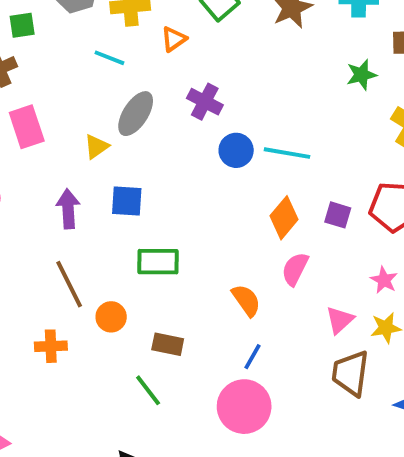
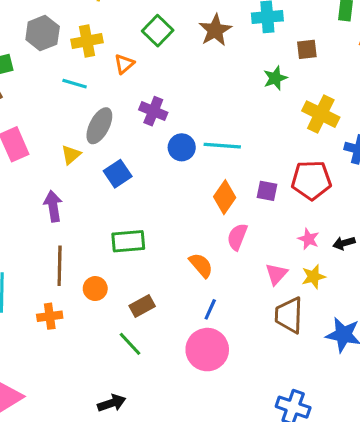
blue square: (127, 201) -> (118, 174), moved, turned -32
brown line: (69, 284) -> (60, 266), turned 33
brown rectangle: (168, 344) -> (142, 306), turned -35

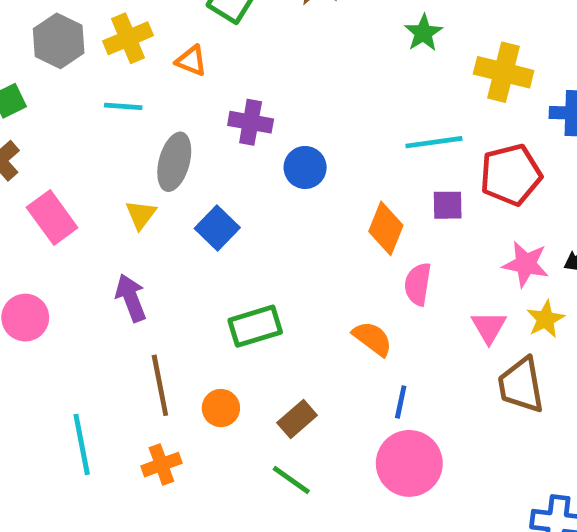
orange triangle: (124, 64) -> (191, 61), turned -45
cyan line: (222, 146) -> (434, 142), moved
pink star: (309, 239) -> (526, 264), size x1.4

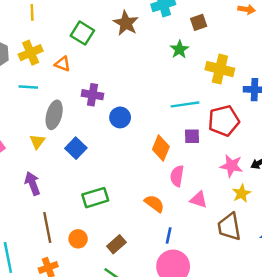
pink triangle: (489, 327) -> (199, 200), moved, turned -42

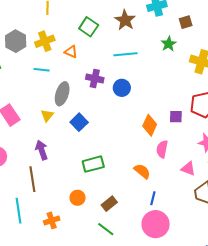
cyan line: (185, 104) -> (125, 54), moved
blue circle: (120, 117) -> (122, 88), moved
pink triangle: (199, 200) -> (188, 169), moved
brown line: (47, 227) -> (32, 179), moved

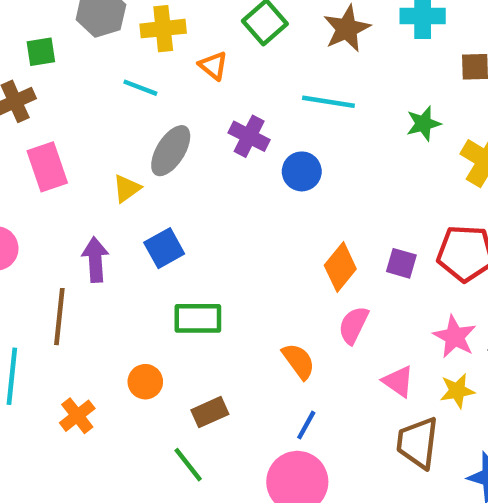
green star: (169, 44) -> (423, 124), moved
blue square: (79, 122) -> (164, 248), moved
orange cross: (52, 220) -> (77, 416), turned -35

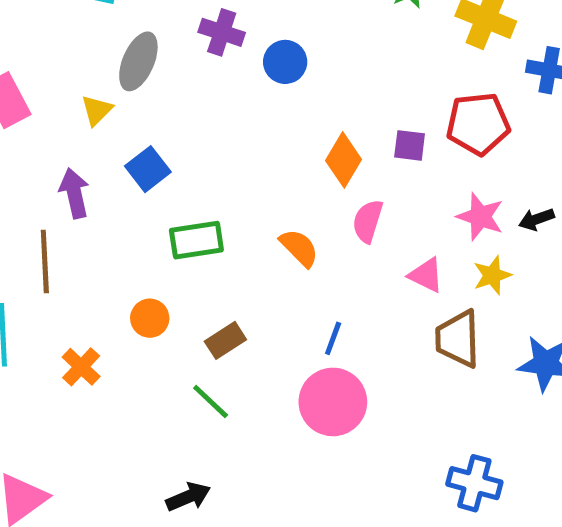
orange semicircle: (299, 361) -> (299, 248), moved

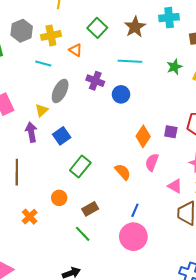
purple arrow: (74, 193) -> (31, 132), moved
green rectangle: (196, 240) -> (80, 166), turned -45

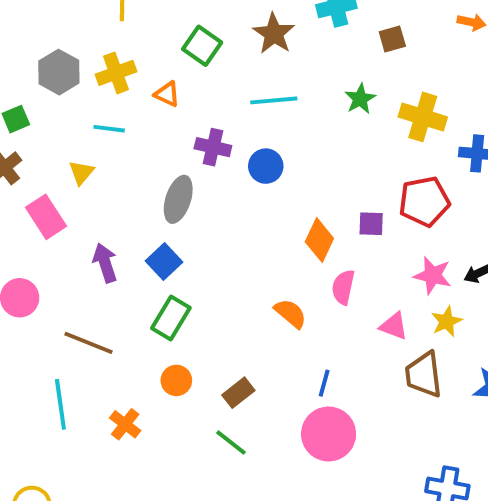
gray ellipse: (60, 91) -> (178, 199), moved
yellow triangle: (42, 110) -> (81, 172), moved
green rectangle: (80, 166) -> (171, 318), moved
brown line: (17, 172) -> (88, 343), turned -60

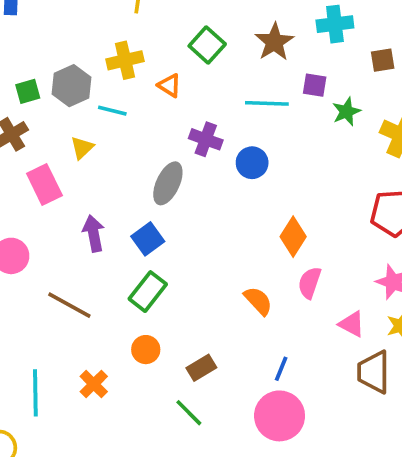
gray hexagon: (59, 72) -> (71, 86), moved
purple square: (371, 224) -> (315, 85), moved
cyan line: (60, 404) -> (35, 393), moved

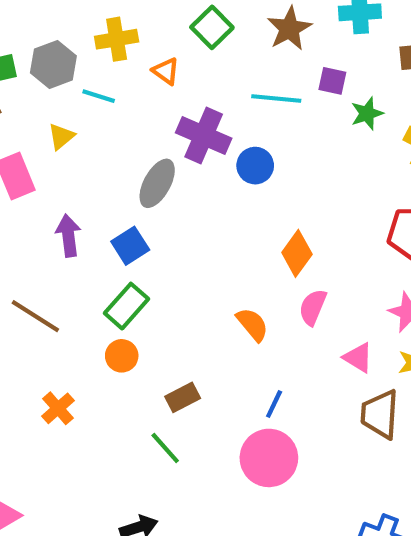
purple cross: (206, 139) -> (204, 135), size x1.4
orange circle: (146, 350) -> (122, 356), moved

